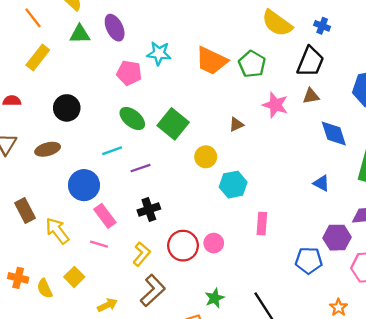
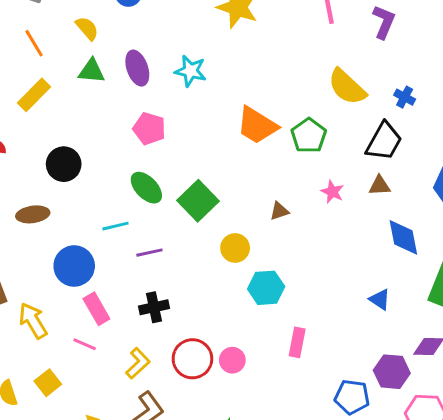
cyan star: (159, 53) -> (190, 71), moved
pink star: (275, 105) -> (332, 192), size x0.7

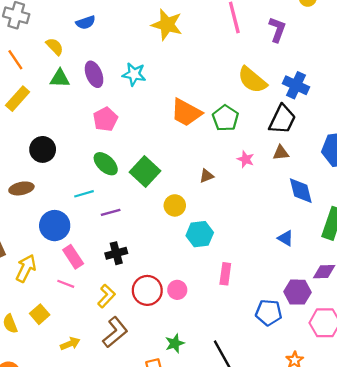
blue cross: (405, 97) -> (296, 85), size x1.6
pink pentagon: (149, 129) -> (105, 119), turned 30
yellow arrow: (33, 321) -> (26, 268), turned 60

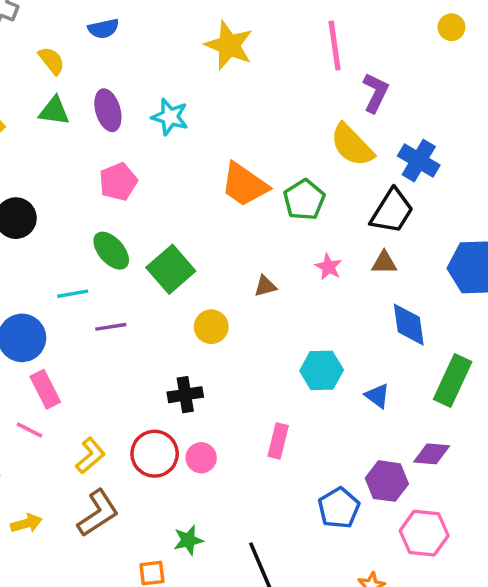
purple L-shape: (277, 30) -> (375, 93), moved
cyan hexagon: (200, 234) -> (322, 370), moved
black cross: (116, 253) -> (185, 395), moved
blue pentagon: (269, 313) -> (339, 508), turned 30

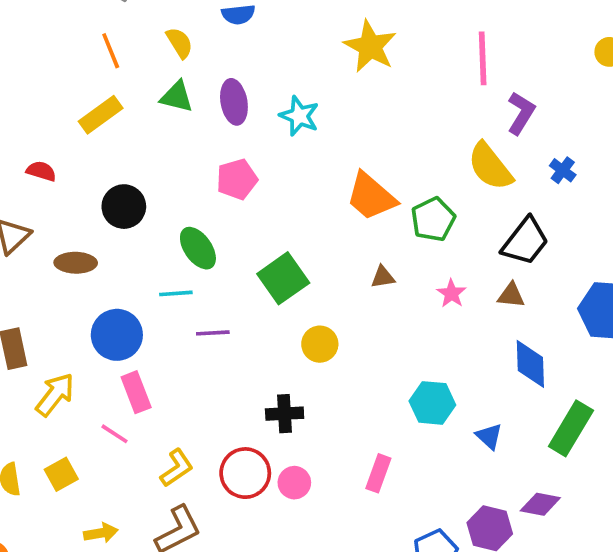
blue cross: (419, 161) -> (563, 170), moved, size x0.6
green ellipse: (111, 251) -> (198, 248), moved
brown triangle: (265, 286) -> (383, 277), moved

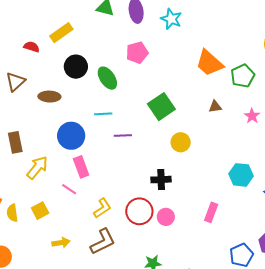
yellow rectangle: (101, 115) -> (61, 33), moved
green ellipse: (198, 248) -> (107, 78), moved

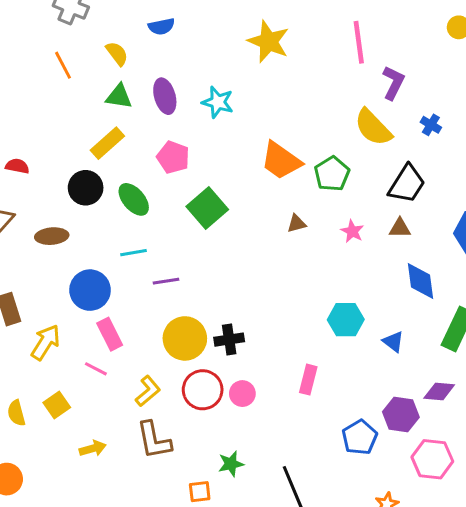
yellow rectangle: (61, 33) -> (107, 143), moved
pink pentagon: (137, 53) -> (173, 157), turned -30
green square: (161, 107) -> (207, 208), moved
yellow circle: (181, 142) -> (185, 338), moved, size x1.5
brown L-shape: (103, 242) -> (154, 440), turned 112

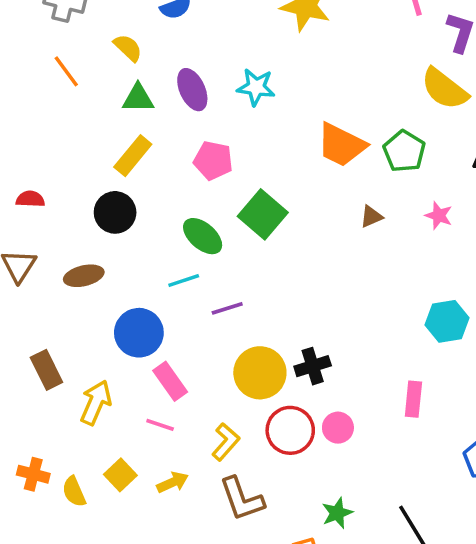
green ellipse: (134, 199) -> (203, 236), moved
yellow arrow: (93, 449) -> (173, 482), moved

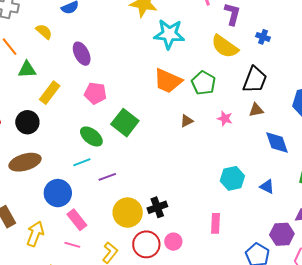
cyan star: (256, 87) -> (169, 34), moved, size x1.4
green triangle: (138, 98) -> (27, 70), moved
black circle: (115, 212) -> (27, 122), moved
brown ellipse: (84, 276) -> (25, 162), size x1.4

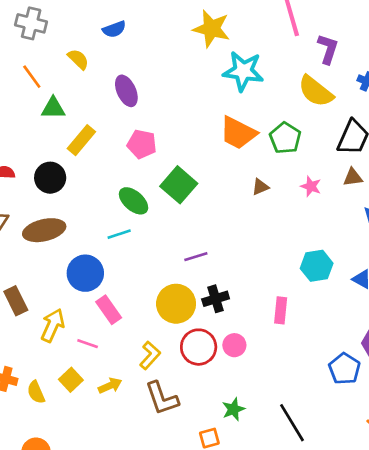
purple line: (107, 177) -> (196, 257), moved
pink rectangle: (215, 223) -> (281, 310), moved
pink line: (72, 245) -> (88, 344), moved

